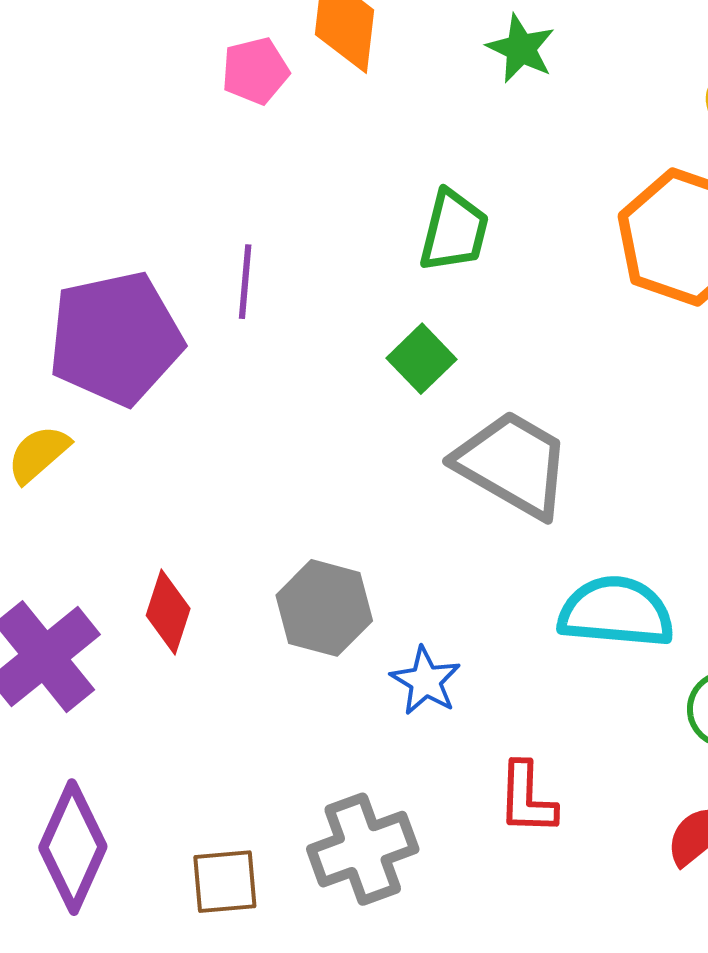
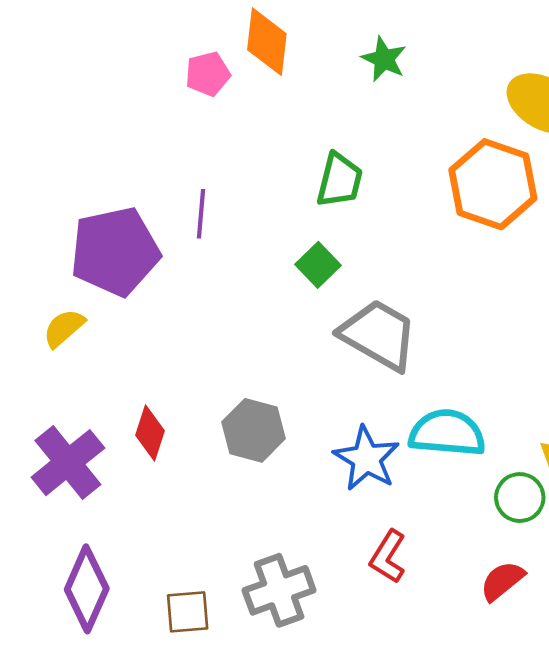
blue star: (426, 681) -> (366, 459), moved, size x1.4
red L-shape: (527, 798) -> (388, 557), turned 30

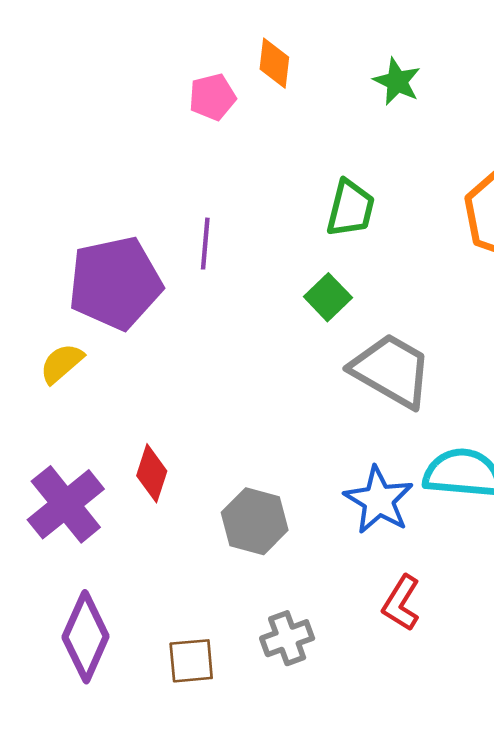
orange diamond: (267, 42) -> (274, 63), size x0.7
gray hexagon: (253, 430) -> (255, 521), moved
gray cross: (279, 590) -> (287, 638), size x0.7

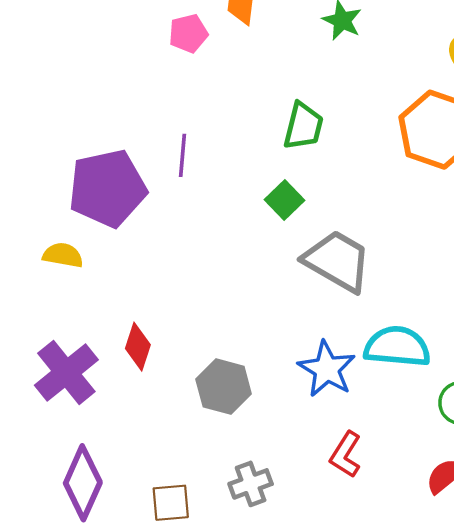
yellow semicircle: (62, 363) -> (63, 255), turned 51

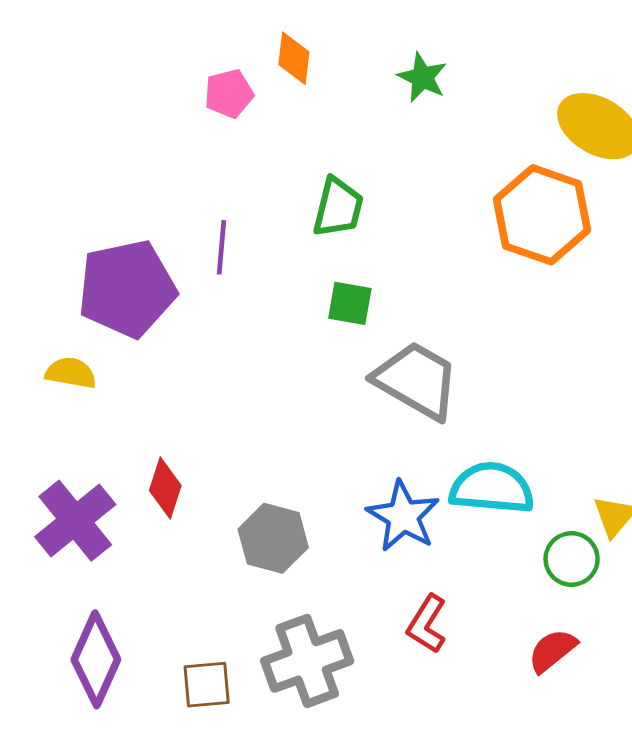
green trapezoid: (303, 126) -> (338, 207), moved
green square: (285, 200) -> (350, 303), turned -36
gray cross: (251, 484) -> (307, 661), size x1.6

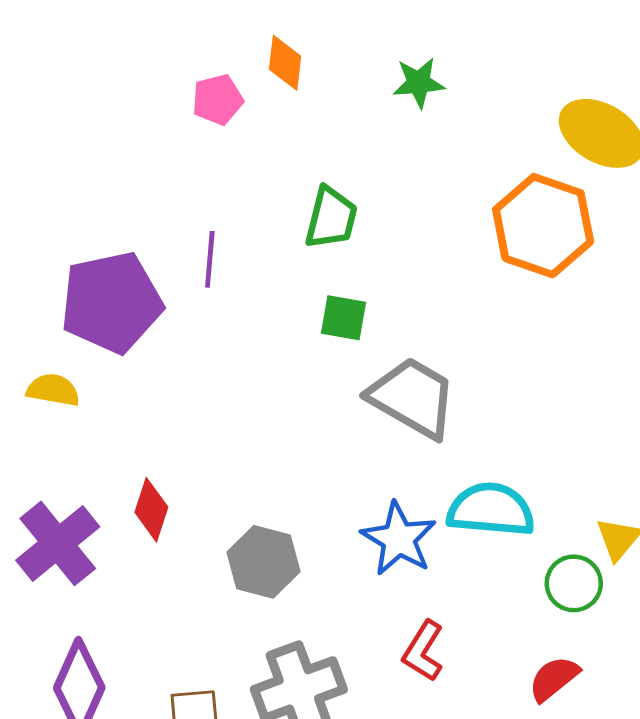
green star: (422, 77) -> (419, 83), turned -30

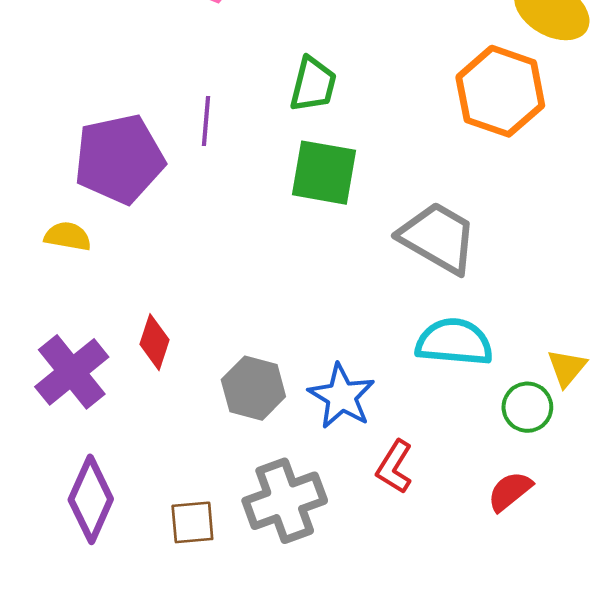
green square: (343, 318) -> (324, 173), size x1.6
gray trapezoid: (413, 398) -> (438, 238), moved
blue star: (399, 539) -> (342, 396), moved

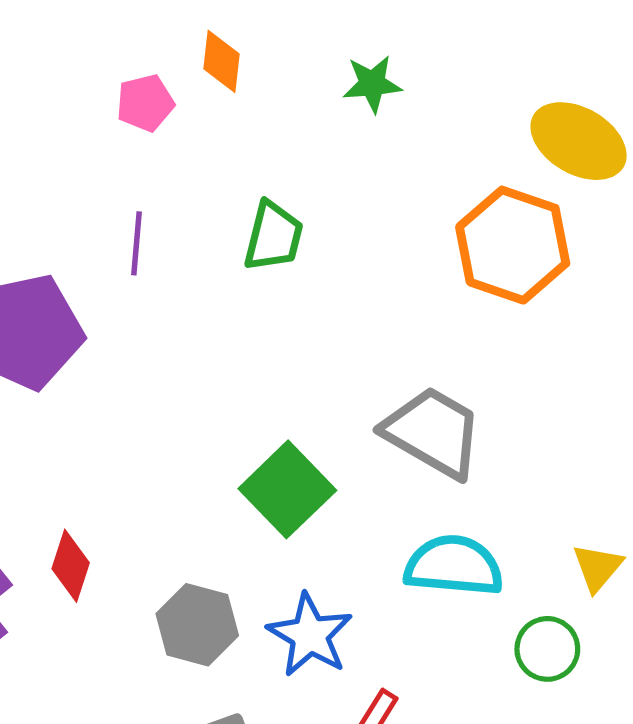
purple line: (206, 121) -> (137, 243), moved
green square: (324, 173) -> (287, 489), moved, turned 36
yellow triangle: (567, 368) -> (598, 567), moved

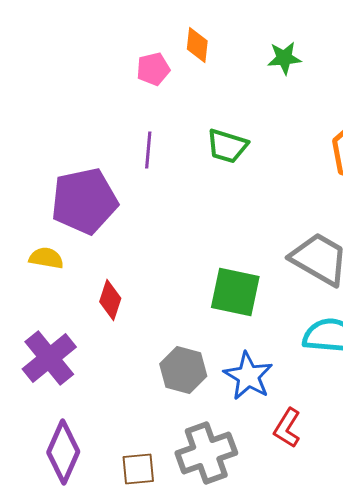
green trapezoid: (273, 236) -> (227, 146), turned 93
green square: (287, 489) -> (235, 292), turned -34
red diamond: (71, 566) -> (110, 300), moved

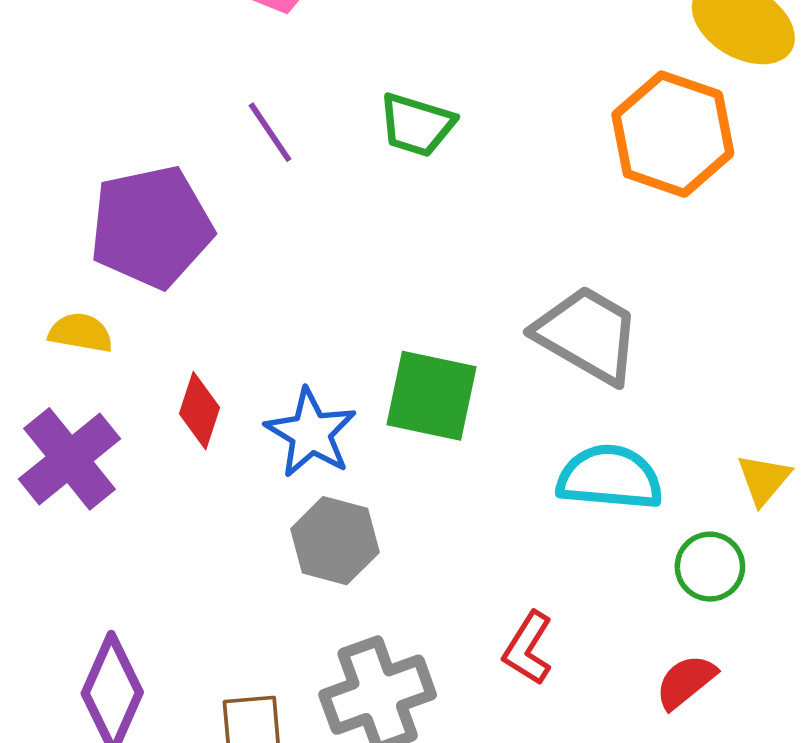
purple line: (148, 150) -> (270, 132), turned -39
purple cross: (49, 358) -> (70, 459), moved
blue star: (248, 376) -> (311, 433), moved

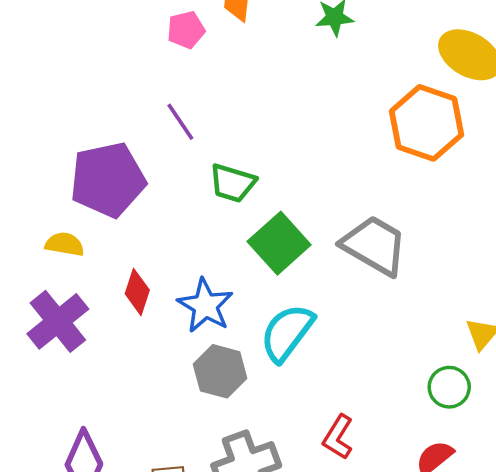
green trapezoid: (417, 125) -> (233, 183), moved
green square: (431, 396) -> (279, 243), moved, turned 36
cyan semicircle: (610, 477) -> (287, 333), moved, turned -58

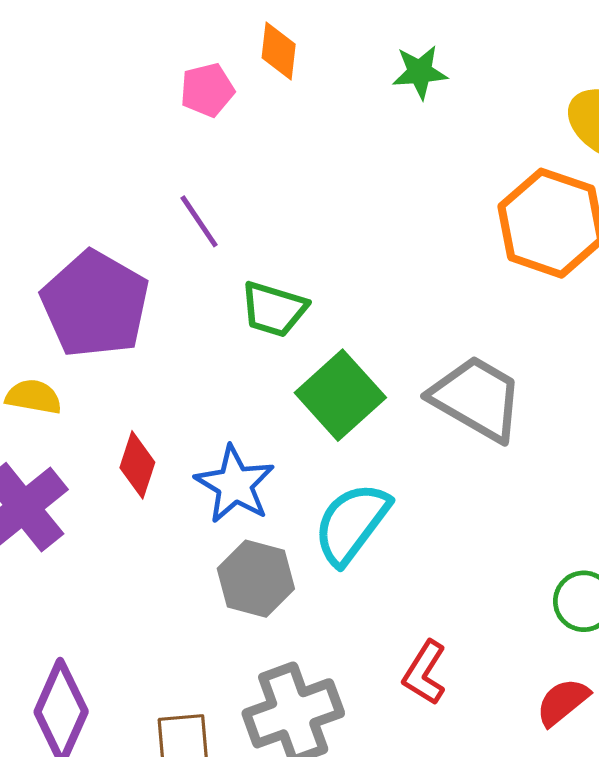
purple pentagon: (108, 180) -> (95, 304), turned -30

